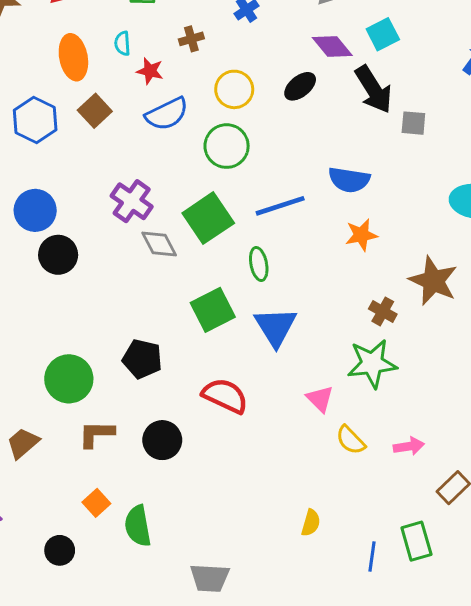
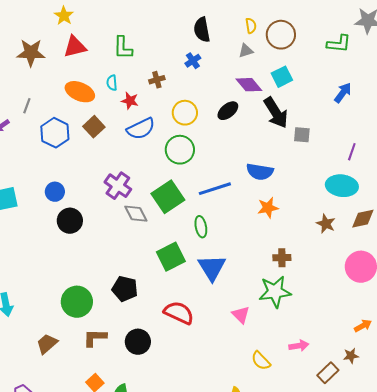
orange ellipse: (73, 57) -> (80, 92), turned -56
blue circle: (35, 210) -> (55, 192), size x0.7
brown star: (433, 281) -> (326, 224), moved, size x0.6
brown cross: (383, 311) -> (282, 258), turned -30
yellow semicircle: (351, 440) -> (261, 361), moved

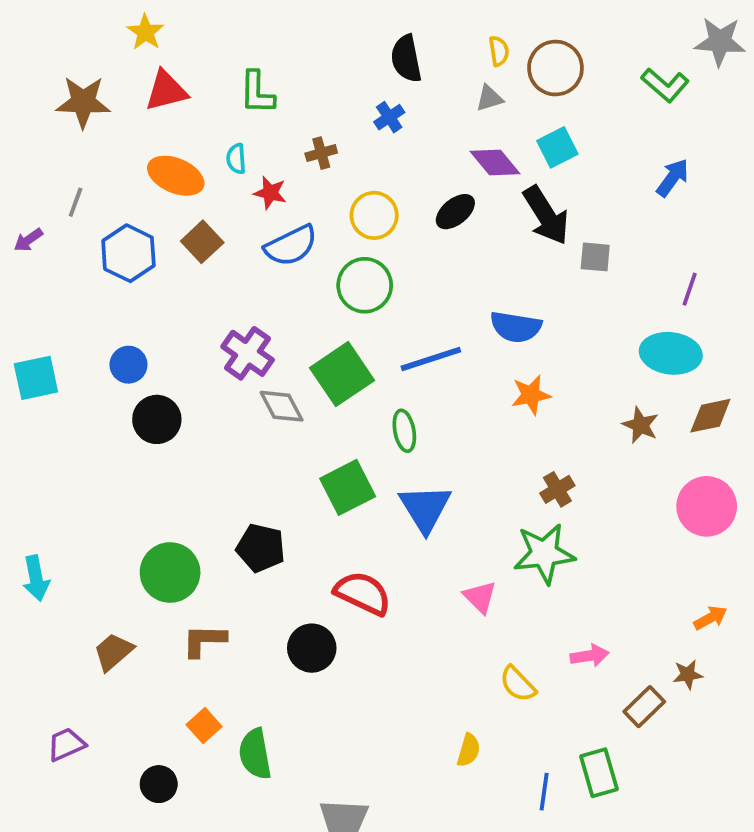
green L-shape: (339, 44) -> (665, 85), turned 35
brown cross: (282, 258) -> (557, 489), turned -30
black circle: (138, 342) -> (312, 648), moved

